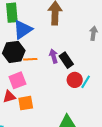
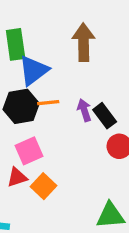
orange line: (30, 59) -> (48, 103), moved
orange square: (26, 103) -> (44, 186), turned -35

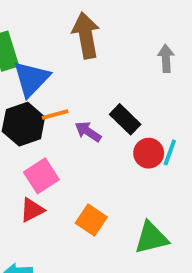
purple arrow: (84, 110) -> (88, 132), moved, turned -30
orange square: (44, 186) -> (91, 220), moved

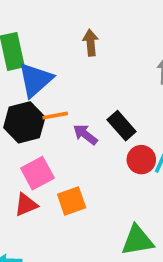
brown arrow: (86, 35) -> (91, 43), size x0.6
orange square: (91, 220) -> (72, 201), moved, turned 32

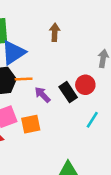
red circle: (141, 160) -> (85, 85), moved
orange square: (72, 201) -> (31, 124), moved

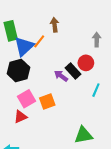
orange line: (24, 79) -> (39, 41), moved, turned -40
purple arrow: (42, 95) -> (61, 76), moved

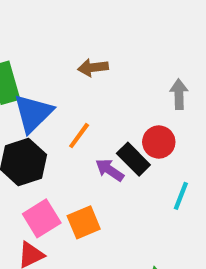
brown arrow: (55, 25) -> (93, 68), turned -88
orange line: (39, 41) -> (79, 136), moved

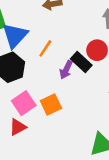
purple arrow: (110, 170) -> (66, 70), turned -96

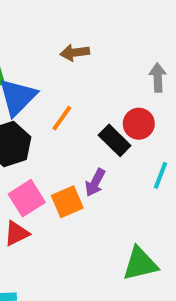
purple arrow: (66, 70) -> (95, 183), moved

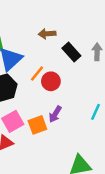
red circle: (139, 124) -> (51, 81), moved
black rectangle: (115, 140) -> (71, 52), moved

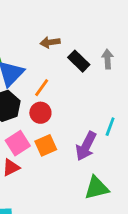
red circle: (51, 81) -> (40, 113), moved
purple arrow: (55, 114) -> (86, 146), moved, size x1.5

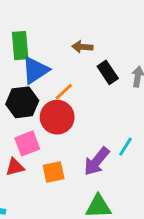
red circle: (40, 113) -> (57, 117), size x1.5
orange square: (46, 145) -> (54, 172), moved

